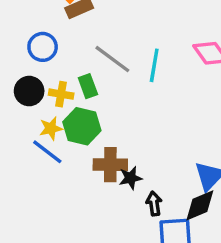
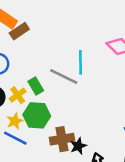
gray line: (112, 59) -> (64, 76), moved
yellow cross: (61, 94) -> (18, 95), turned -35

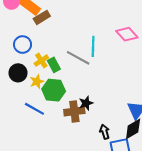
yellow cross: (18, 95) -> (41, 61), moved
yellow star: (15, 121) -> (37, 82), moved
black star: (78, 146) -> (86, 103), moved

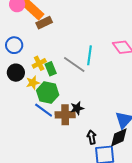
blue circle: (23, 45) -> (14, 45), moved
blue line: (34, 109) -> (44, 110), moved

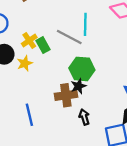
green hexagon: (48, 93) -> (82, 69), moved
blue line: (44, 110) -> (29, 115), moved, turned 48
black arrow: (92, 137) -> (84, 117), moved

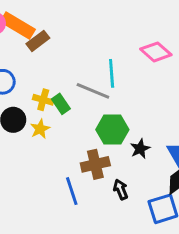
yellow cross: (29, 40) -> (43, 100), turned -35
black star: (78, 86) -> (140, 149), moved
blue line: (29, 115) -> (72, 191), moved

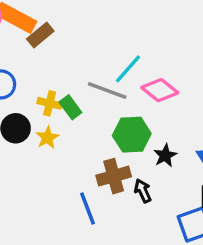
pink diamond: (156, 52) -> (160, 90), moved
cyan line: (112, 73) -> (128, 69), turned 48
black arrow: (121, 189) -> (143, 191), moved

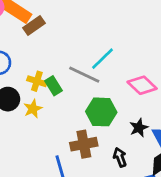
pink diamond: (160, 90) -> (142, 85), moved
black star: (165, 156) -> (139, 128), moved
black arrow: (143, 191) -> (120, 157), moved

